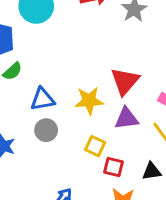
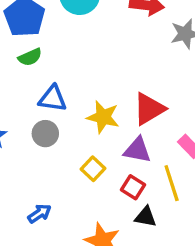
red square: (113, 167) -> (133, 187), moved

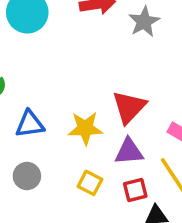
gray circle: (45, 134) -> (27, 176), moved
red square: (133, 187) -> (135, 190), turned -30

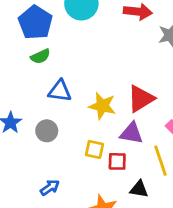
yellow square: (90, 183) -> (94, 149), turned -30
red square: (135, 190) -> (117, 161), moved

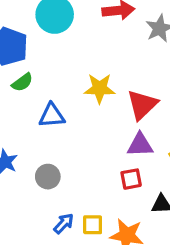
yellow star: (102, 106) -> (100, 88), moved
gray circle: (47, 131) -> (48, 177), moved
yellow square: (94, 149) -> (93, 225), moved

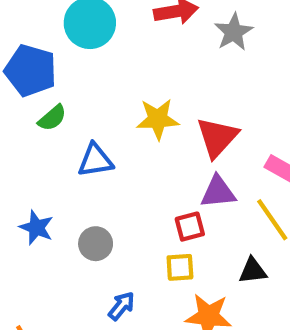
red square: (131, 179) -> (190, 227), moved
yellow square: (93, 225) -> (180, 267), moved

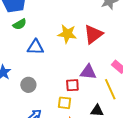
red triangle: (217, 137) -> (93, 34), moved

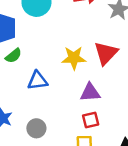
purple triangle: (88, 72) -> (90, 92), moved

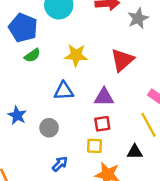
yellow star: (74, 58) -> (76, 55), moved
blue triangle: (37, 81) -> (64, 91), moved

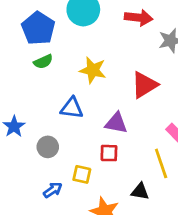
yellow square: (94, 146) -> (82, 174), moved

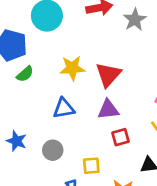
red triangle: (144, 85) -> (108, 75), moved
red square: (109, 153) -> (120, 137), moved

